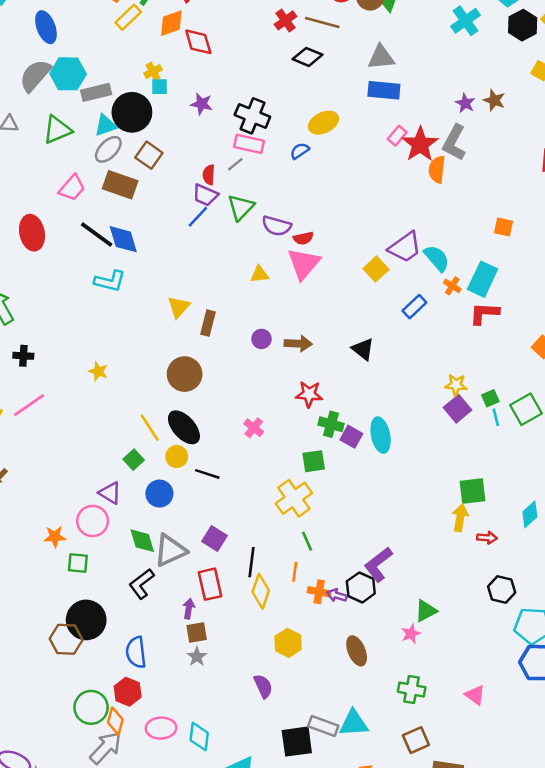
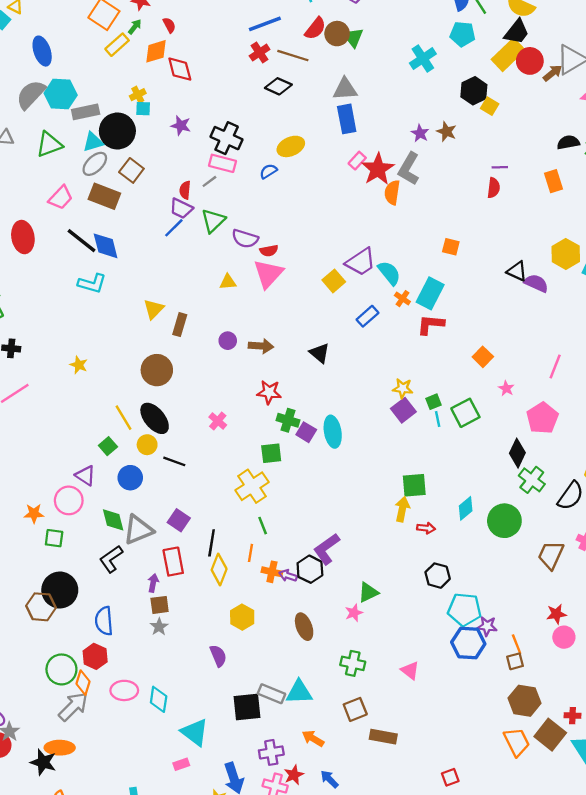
black hexagon: (523, 25) -> (474, 91), moved
blue rectangle: (384, 90) -> (347, 119), turned 72

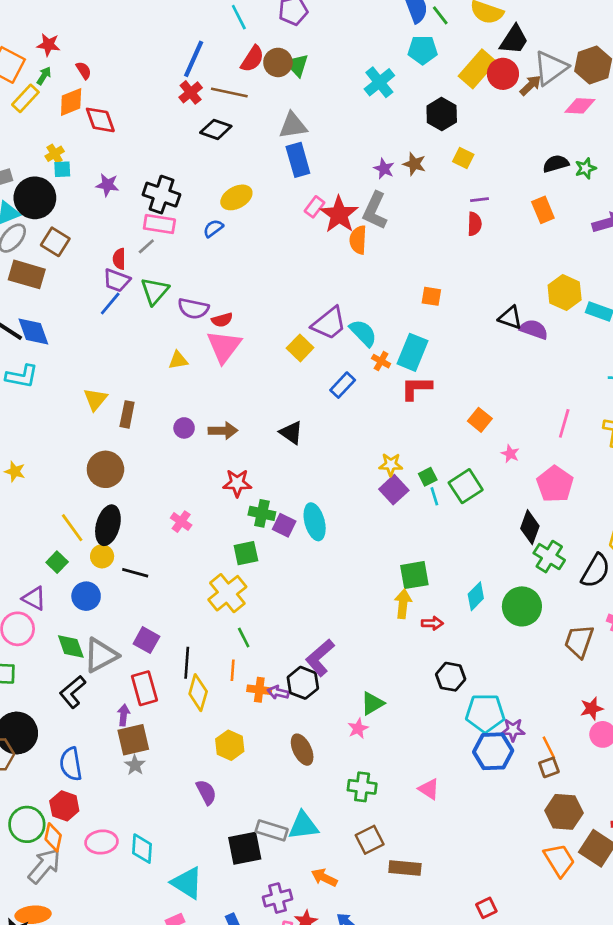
blue line: (265, 24) -> (194, 59), turned -40
black trapezoid: (517, 32) -> (514, 40), moved
yellow square: (490, 106) -> (463, 158), moved
black ellipse: (155, 418) -> (108, 525), turned 60
brown square: (160, 605) -> (133, 740), size x1.4

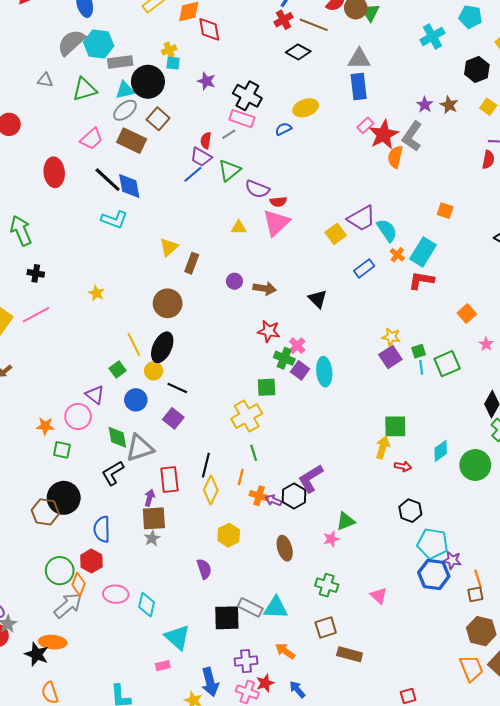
pink cross: (181, 522) -> (297, 346), moved
purple square: (146, 640) -> (173, 418), moved

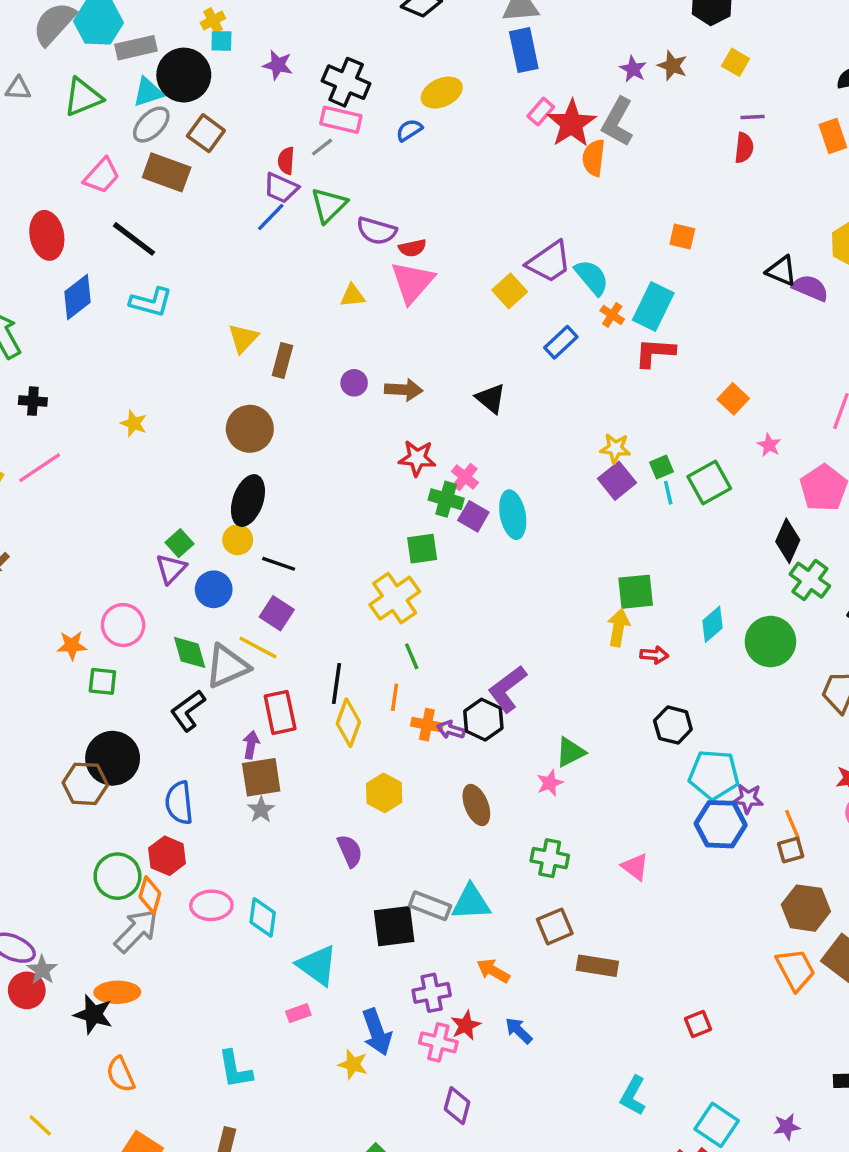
blue diamond: (129, 186) -> (78, 297), moved, turned 68
yellow line: (134, 345) -> (258, 647), moved, turned -30
purple triangle: (95, 395) -> (171, 569), moved, turned 42

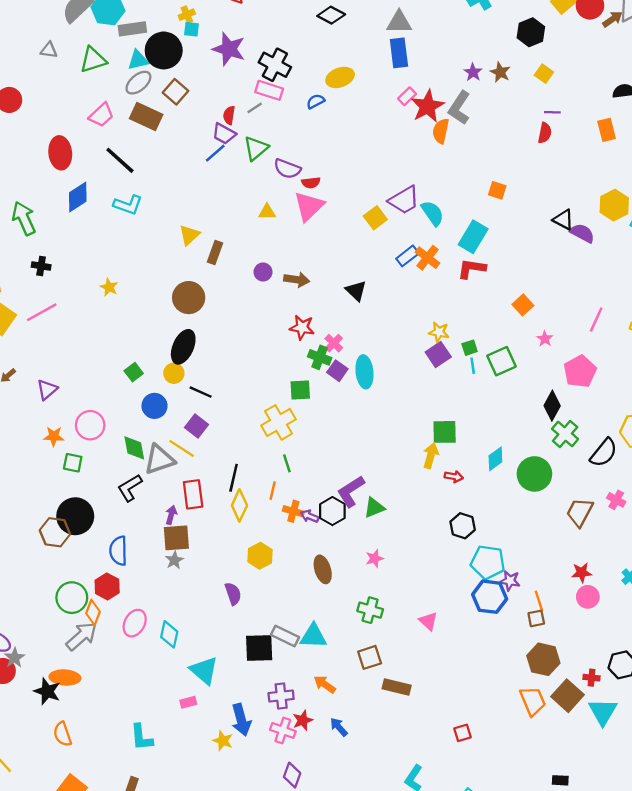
purple star: (278, 65) -> (229, 49), size x1.6
orange cross: (612, 315) -> (428, 258), moved, size x1.5
purple triangle: (171, 569) -> (47, 390), moved
green triangle: (570, 752) -> (374, 508), moved
pink ellipse: (211, 905) -> (135, 623), turned -64

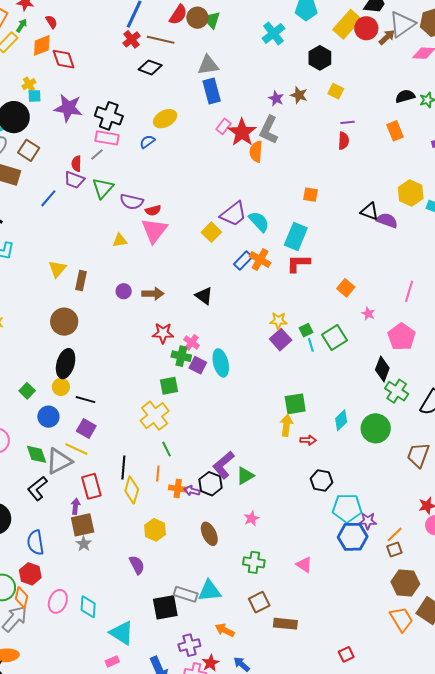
blue line: (215, 153) -> (48, 198), moved
orange line: (539, 601) -> (395, 534), turned 72

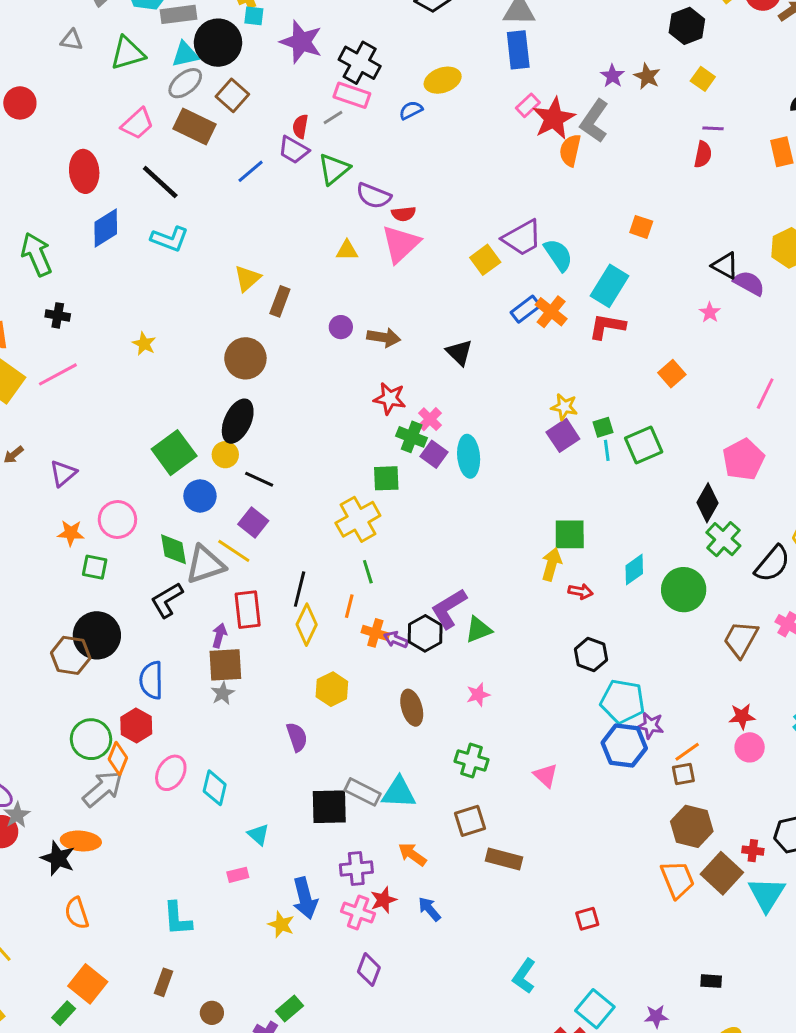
pink star: (368, 314) -> (710, 312), moved
green square: (27, 391) -> (174, 453), size x1.8
cyan triangle: (122, 633) -> (258, 835), size x0.6

